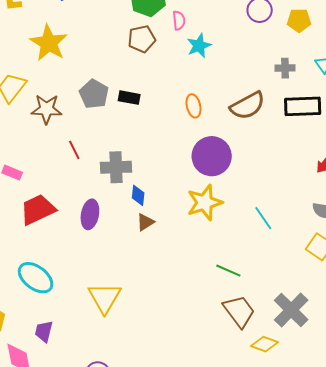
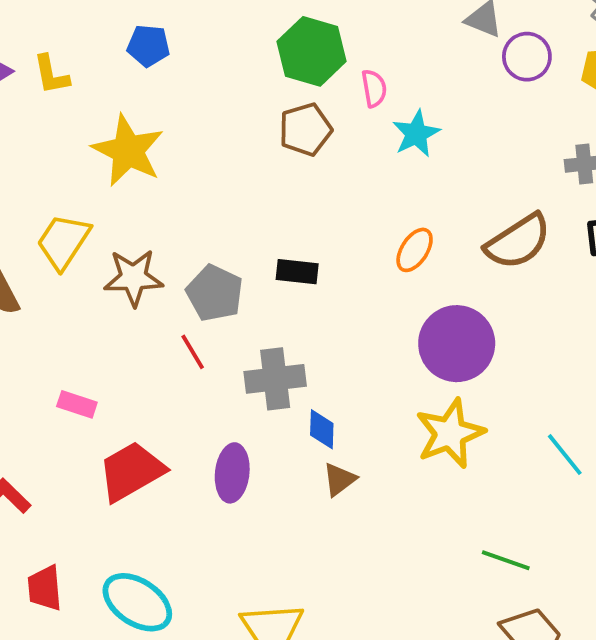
gray pentagon: (94, 94) -> (215, 293), moved
black rectangle: (129, 98) -> (297, 272), moved
orange ellipse: (194, 106) -> (415, 250), turned 50

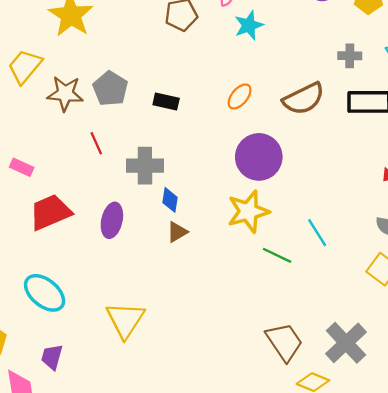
gray pentagon: (215, 293) -> (110, 89), moved
green line: (506, 560) -> (277, 255), moved

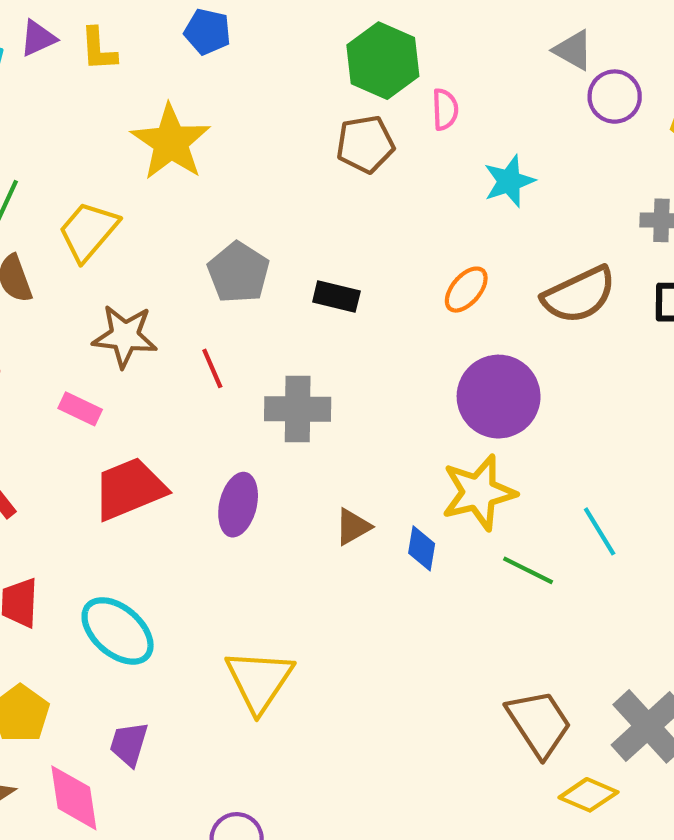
cyan star: (249, 25) -> (509, 181), moved
brown star: (65, 94) -> (125, 336), moved
blue diamond: (170, 200) -> (422, 548), moved

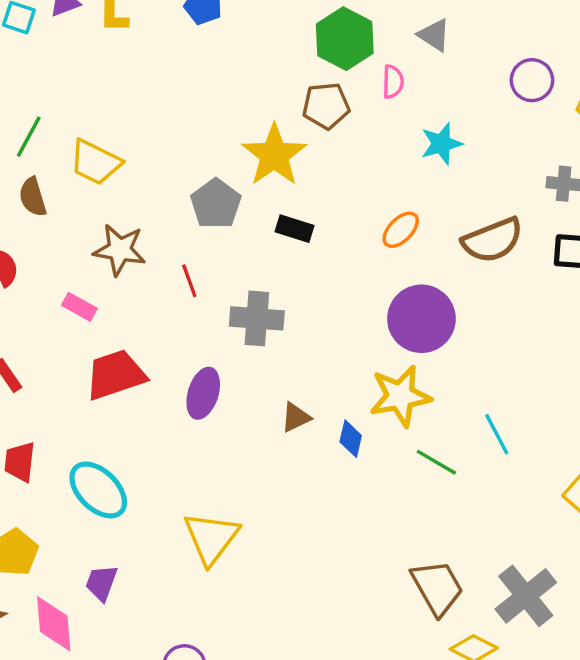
gray triangle: (573, 50) -> (434, 35), moved
yellow star: (171, 142) -> (274, 155), moved
yellow trapezoid: (88, 231) -> (95, 162), turned -108

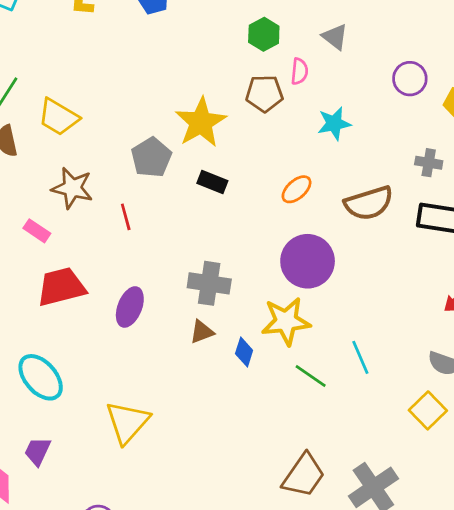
green hexagon: (345, 39) -> (264, 34), size x0.7
brown pentagon: (326, 106) -> (264, 94), moved
gray cross: (257, 318) -> (209, 283), moved
brown trapezoid: (437, 587) -> (304, 475), turned 60

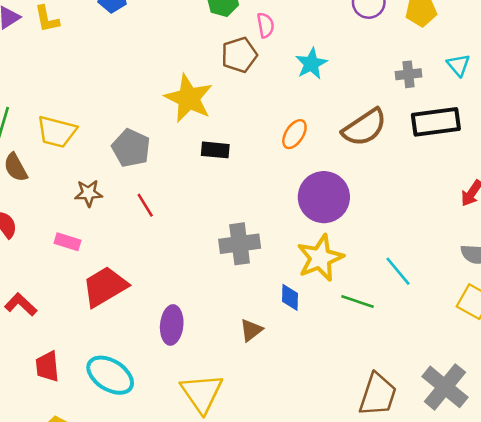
gray pentagon: (151, 157) -> (131, 148), moved
brown star: (72, 188) -> (88, 193), size x0.7
purple ellipse: (130, 307) -> (172, 325), moved
brown triangle: (202, 332) -> (251, 330), moved

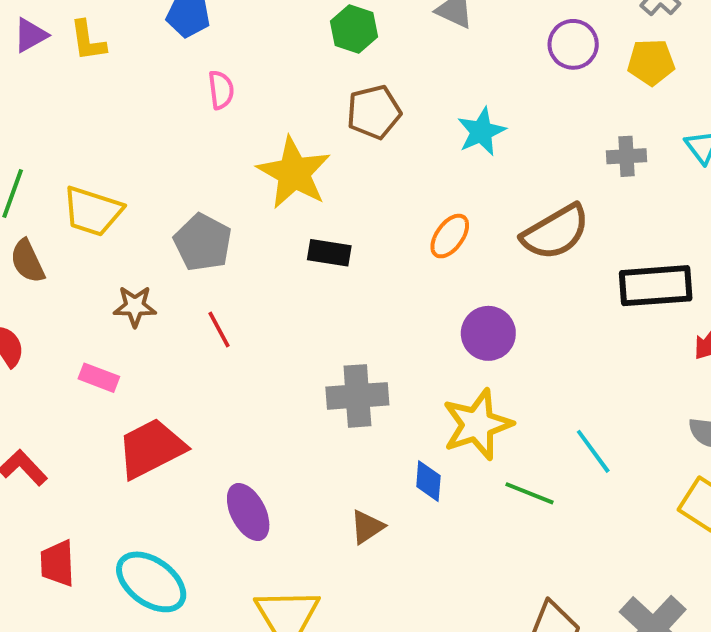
pink semicircle: (265, 25) -> (221, 90), moved
black rectangle: (436, 122) -> (656, 286), moved
purple circle: (324, 197) -> (488, 333), size x0.7
purple ellipse: (172, 325) -> (248, 512), turned -36

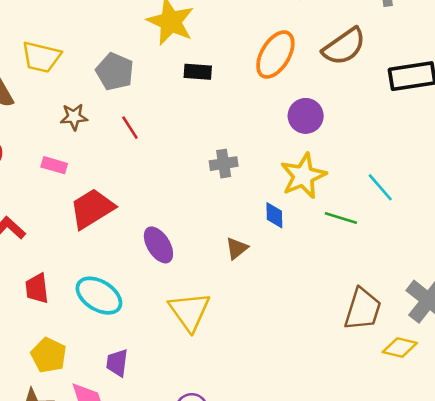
orange ellipse: (450, 236) -> (275, 55), size x1.6
gray cross: (357, 396) -> (224, 164), size x0.7

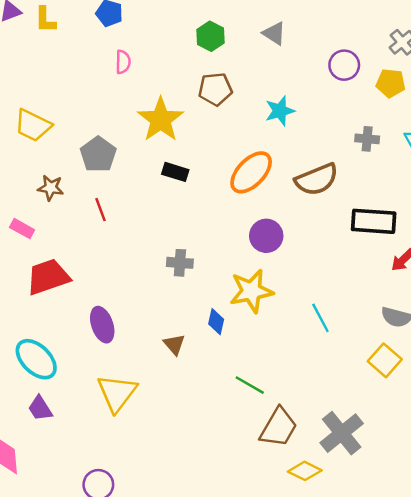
green line: (341, 218) -> (250, 385), moved
brown triangle: (237, 248) -> (174, 344), turned -45
purple trapezoid: (117, 363) -> (40, 408), moved, turned -52

